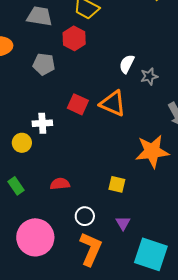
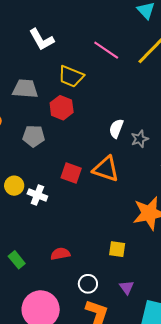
white cross: (42, 123) -> (37, 195), turned 30
yellow circle: (22, 143) -> (14, 186), moved

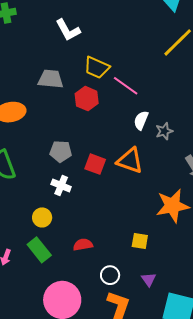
pink line: (106, 50) -> (126, 86), moved
gray pentagon: (34, 136) -> (61, 151), moved
yellow circle: (14, 186) -> (42, 217), moved
green rectangle: (17, 260) -> (39, 250), size x1.4

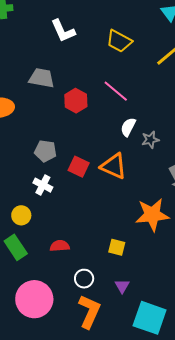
yellow trapezoid: (97, 67) -> (119, 41), moved

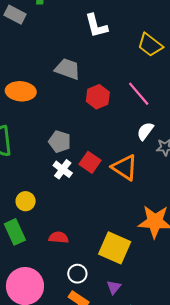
white cross: (43, 185) -> (63, 169), moved
yellow square: (117, 247) -> (115, 248), size x1.8

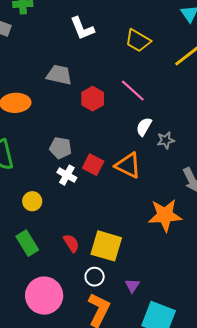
yellow circle: (26, 201) -> (32, 201), moved
red semicircle: (59, 237) -> (71, 243), turned 60
yellow square: (115, 248) -> (106, 246), moved

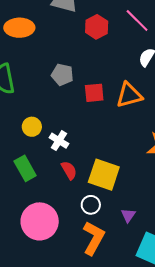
red square: (93, 165) -> (94, 93), turned -35
orange triangle: (128, 165) -> (129, 95), turned -44
white cross: (67, 175) -> (59, 141), moved

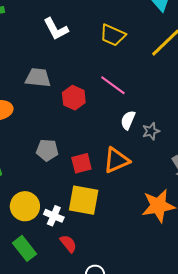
yellow circle: (32, 127) -> (25, 206), size x1.5
yellow square: (104, 175) -> (84, 200), moved

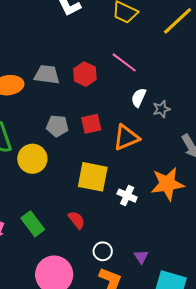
gray trapezoid: (38, 78) -> (47, 75), moved
red square: (81, 163) -> (91, 124), moved
yellow circle: (25, 206) -> (32, 159), moved
white cross: (54, 216) -> (127, 196), moved

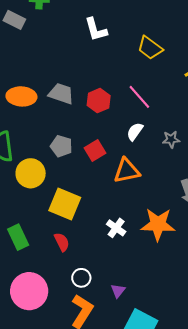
white semicircle: (139, 98) -> (135, 132), moved
gray star: (161, 109) -> (171, 139), moved
red square: (91, 124) -> (95, 151), turned -30
yellow square: (93, 177) -> (65, 204), moved

